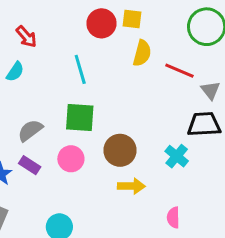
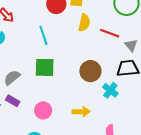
brown circle: (120, 150) -> (90, 71), moved
pink circle: (71, 159) -> (43, 110), moved

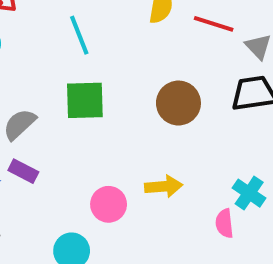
cyan cross: (110, 90) -> (249, 193), moved
pink circle: (43, 110) -> (109, 204), moved

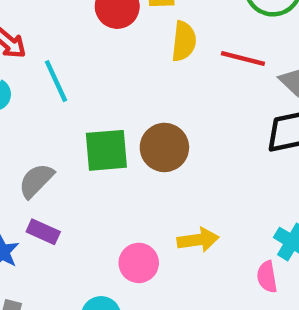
cyan line: (79, 35) -> (56, 81), moved
brown circle: (178, 103) -> (164, 147), moved

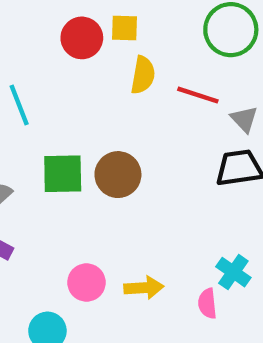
yellow arrow: (198, 240) -> (144, 288), moved

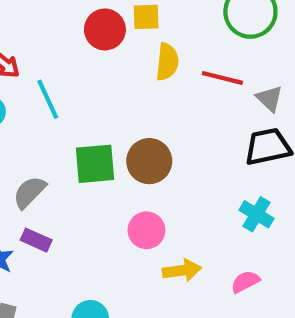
cyan cross: (233, 272) -> (257, 214), moved
pink circle: (86, 283) -> (146, 230), moved
pink semicircle: (207, 304) -> (245, 282), turned 72

